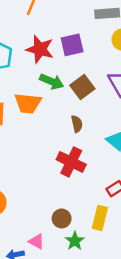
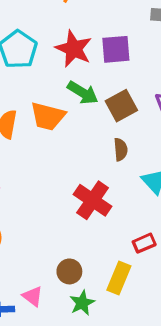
brown semicircle: (77, 124) -> (121, 149), moved

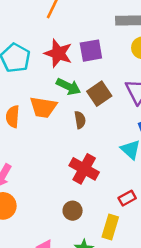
brown semicircle: (121, 149) -> (80, 120), moved
brown circle: (69, 271) -> (73, 211), moved

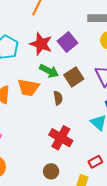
purple square: (91, 51) -> (68, 42), turned -30

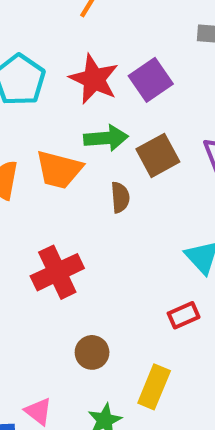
green arrow: (49, 71) -> (106, 138), turned -36
red cross: (61, 138) -> (57, 272), moved, turned 30
red rectangle: (95, 162) -> (184, 315), moved

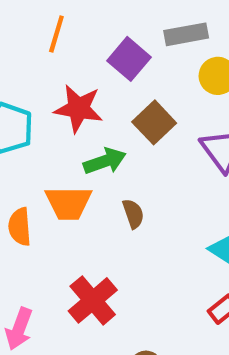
purple square: (151, 80) -> (129, 59), moved
brown square: (158, 155) -> (154, 122), moved

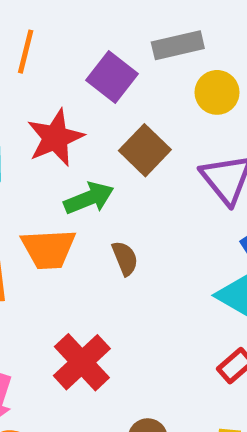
red star: (78, 108) -> (55, 138), turned -30

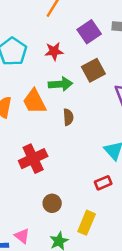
red star: (55, 138) -> (54, 51), size x0.7
orange trapezoid: (48, 249) -> (34, 102), turned 48

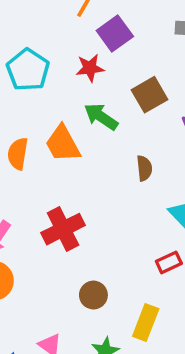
purple square: (89, 32) -> (115, 33), moved
green arrow: (61, 84) -> (101, 117), turned -140
brown semicircle: (68, 117) -> (144, 168), moved

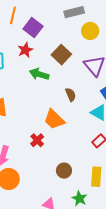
orange trapezoid: (63, 144) -> (54, 119), moved
red cross: (63, 229) -> (37, 140), size x0.6

